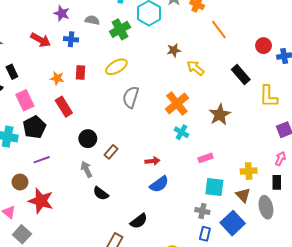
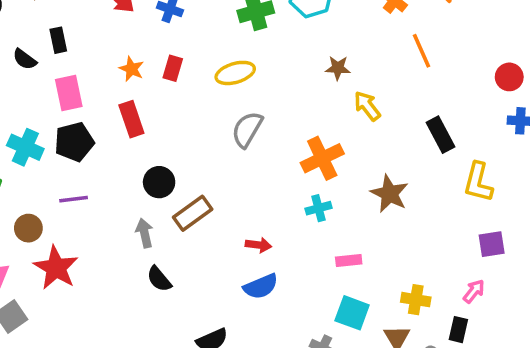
red circle: (264, 46) -> (509, 77), moved
brown star: (220, 115) -> (389, 194), turned -30
cyan cross: (181, 132) -> (319, 208), turned 32
brown rectangle: (111, 152) -> (193, 213), size x1.5

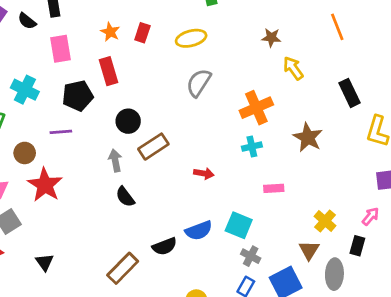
black pentagon: (74, 142) -> (78, 96), moved
blue semicircle: (261, 286) -> (199, 231), moved
yellow cross: (416, 300) -> (325, 221), turned 30
cyan square: (352, 313) -> (239, 225), moved

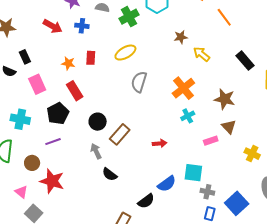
brown triangle: (309, 250) -> (229, 127), moved

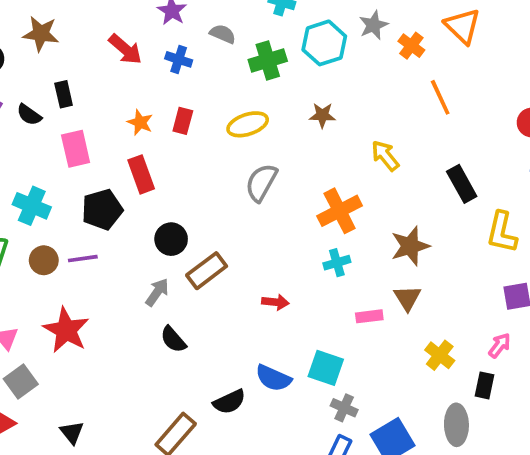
brown star: (181, 37) -> (322, 115), moved
brown star: (225, 99) -> (410, 246), turned 30
gray arrow: (96, 151) -> (157, 292), turned 49
brown circle: (32, 163) -> (44, 260), moved
blue semicircle: (167, 184) -> (273, 378), turned 48

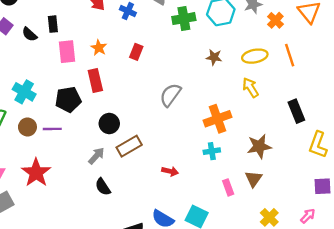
red rectangle: (183, 121) -> (136, 52), moved
yellow ellipse: (248, 124) -> (255, 56), moved
pink rectangle: (76, 149) -> (67, 52), moved
pink rectangle: (369, 316) -> (228, 187), turned 70

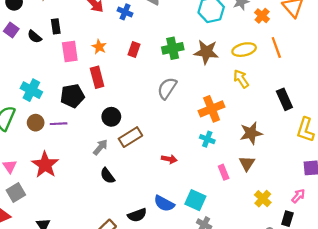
green cross: (184, 19) -> (173, 48), moved
brown star: (214, 57) -> (206, 52), size x1.6
cyan cross: (212, 151) -> (207, 139), turned 32

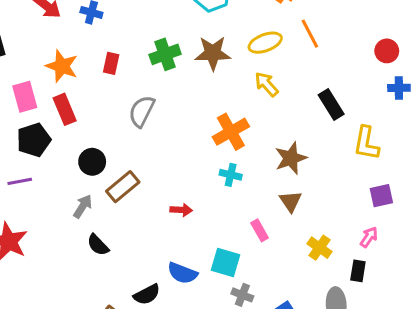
orange star: (99, 47) -> (62, 66), size x1.5
pink rectangle: (70, 51) -> (25, 97), moved
gray semicircle: (167, 88) -> (142, 111), moved
pink rectangle: (224, 172) -> (260, 230), moved

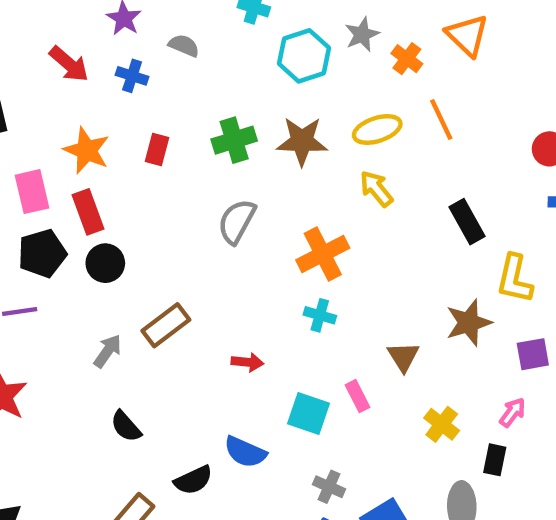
gray semicircle: (142, 111) -> (237, 221), moved
brown star: (291, 158) -> (469, 323), moved
black circle: (92, 162) -> (105, 263), moved
black semicircle: (98, 245) -> (126, 426), moved
cyan square: (226, 263) -> (308, 413), moved

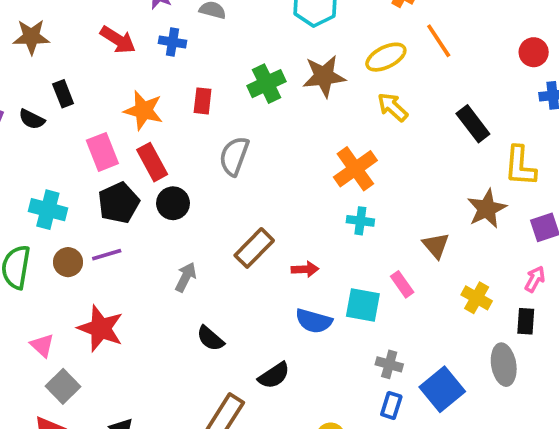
gray semicircle: (237, 221) -> (234, 156), moved
brown rectangle: (166, 325) -> (254, 248), moved
blue semicircle: (245, 452) -> (314, 321), moved

